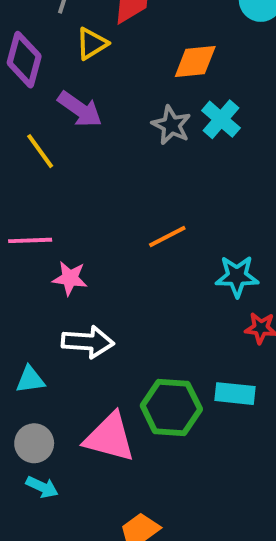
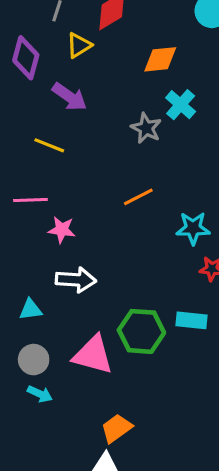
gray star: (171, 125) -> (146, 128), moved
yellow line: (40, 151) -> (49, 145), moved, turned -32

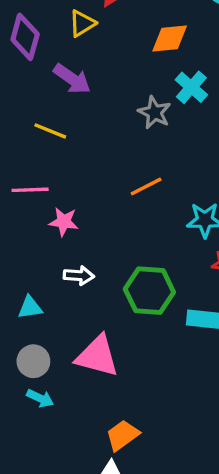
white arrow: (76, 280) -> (79, 276), size x0.7
green hexagon: (141, 331) -> (149, 291), moved

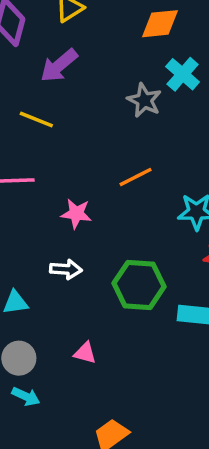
purple arrow: (72, 79) -> (59, 65), turned 105
pink star: (64, 222) -> (76, 214), moved
pink triangle: (97, 356) -> (85, 353), size x0.5

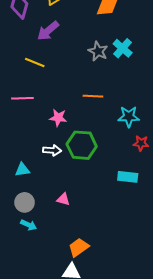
cyan cross: (183, 74) -> (123, 48), moved
orange line: (136, 177) -> (93, 96), turned 30
green hexagon: (139, 285) -> (82, 145), moved

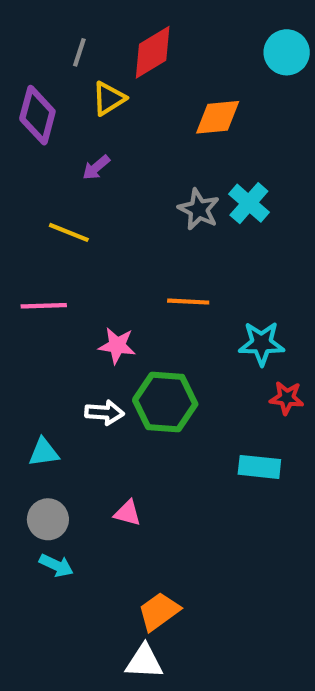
purple arrow: (48, 31) -> (96, 168), size x0.6

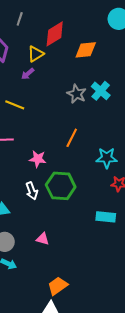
red diamond: (153, 52) -> (55, 34), moved
yellow triangle: (109, 98) -> (36, 54), moved
orange line: (188, 302) -> (72, 138), turned -66
white arrow: (104, 413) -> (32, 191), turned 66

